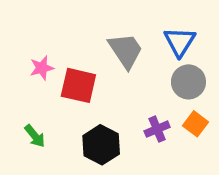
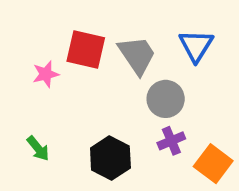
gray circle: (188, 82) -> (166, 99), moved
red square: (78, 85) -> (86, 49), moved
orange square: (195, 124) -> (213, 164), moved, size x1.4

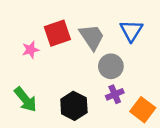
red square: (86, 49) -> (57, 33), turned -32
green arrow: (38, 148) -> (25, 99), size x1.5

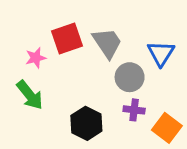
blue triangle: (131, 31) -> (161, 53), moved
purple cross: (115, 94) -> (134, 110), turned 30
green arrow: (25, 99) -> (30, 95), moved

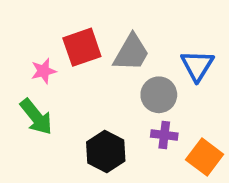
gray trapezoid: (107, 43) -> (131, 53), turned 64

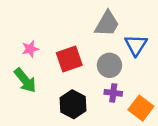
red square: (82, 47) -> (69, 59), moved
gray trapezoid: (131, 53) -> (107, 24), moved

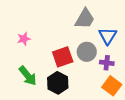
red square: (69, 59) -> (63, 57), moved
green arrow: (25, 80) -> (28, 76), moved
purple cross: (113, 93) -> (107, 63), moved

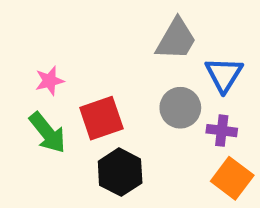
red square: (63, 57) -> (101, 118), moved
green arrow: (28, 76) -> (47, 133), moved

